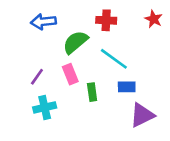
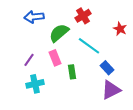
red star: (154, 19) -> (120, 29), moved
red cross: (106, 20) -> (83, 16), turned -35
blue rectangle: (127, 87) -> (107, 68), moved, turned 48

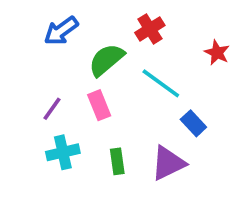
blue arrow: (34, 17) -> (61, 31), turned -30
green rectangle: (72, 72) -> (117, 161), moved
purple triangle: (111, 90) -> (168, 163), moved

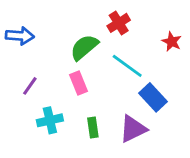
blue arrow: (61, 31) -> (20, 36), moved, turned -140
purple line: (52, 109) -> (30, 86), moved
blue rectangle: (193, 123) -> (153, 97), size x1.4

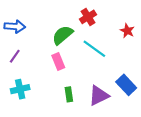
purple line: (30, 86) -> (15, 56), moved
blue rectangle: (153, 97) -> (126, 85), moved
cyan cross: (50, 120) -> (20, 89), moved

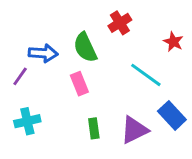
blue arrow: (15, 26) -> (43, 53), moved
green semicircle: (63, 35) -> (85, 47), turned -75
cyan line: (94, 49) -> (146, 75), moved

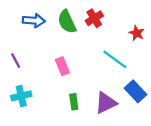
green semicircle: (85, 47) -> (67, 22), moved
blue arrow: (43, 53) -> (34, 21), moved
purple line: (20, 76) -> (16, 61), turned -63

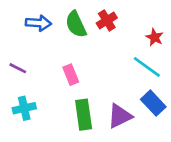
cyan line: (115, 59) -> (147, 67), moved
purple line: (16, 61) -> (18, 68), turned -35
green rectangle: (74, 102) -> (84, 115), size x1.6

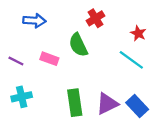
green semicircle: (76, 24) -> (78, 45), moved
pink rectangle: (71, 75) -> (49, 59), moved, turned -48
blue rectangle: (153, 103) -> (137, 106), moved

